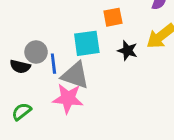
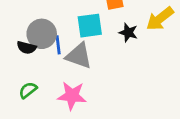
gray circle: (36, 52) -> (42, 34), size x1.4
pink star: (68, 98) -> (72, 96), moved

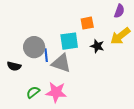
black semicircle: (27, 48) -> (14, 66), moved
green semicircle: (28, 90) -> (33, 92), moved

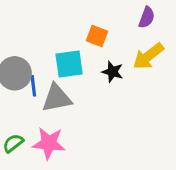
orange square: (87, 23) -> (97, 36), turned 32
gray triangle: (61, 63) -> (57, 98), turned -30

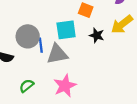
pink star: (49, 143) -> (65, 86), moved, turned -30

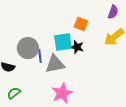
black star: (97, 35) -> (77, 47), moved
green semicircle: (27, 86) -> (14, 93), moved

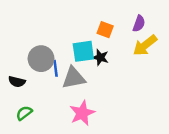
purple semicircle: (113, 12) -> (139, 24), moved

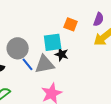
black star: (100, 57) -> (62, 54), moved
blue line: (56, 68) -> (28, 64), moved, turned -32

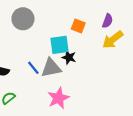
gray circle: (18, 48) -> (23, 19), moved

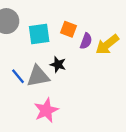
purple semicircle: (107, 21) -> (86, 41), moved
cyan square: (59, 45) -> (39, 34), moved

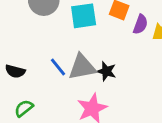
black star: (58, 65) -> (106, 71), moved

